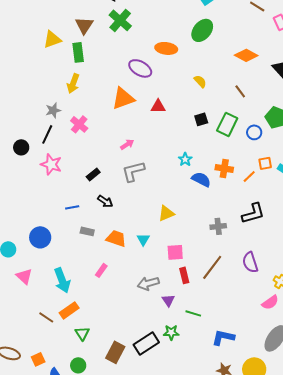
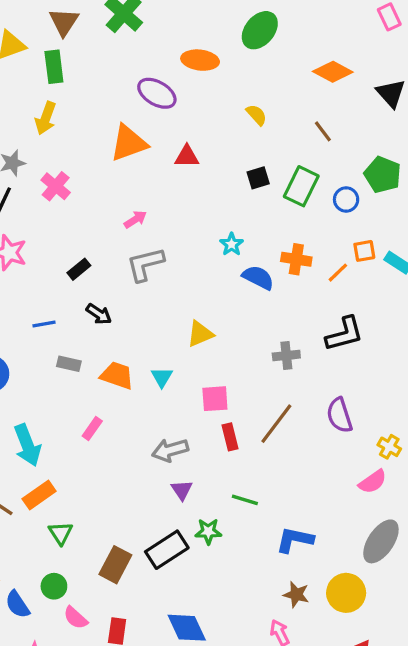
purple triangle: (168, 300) -> (182, 490), moved

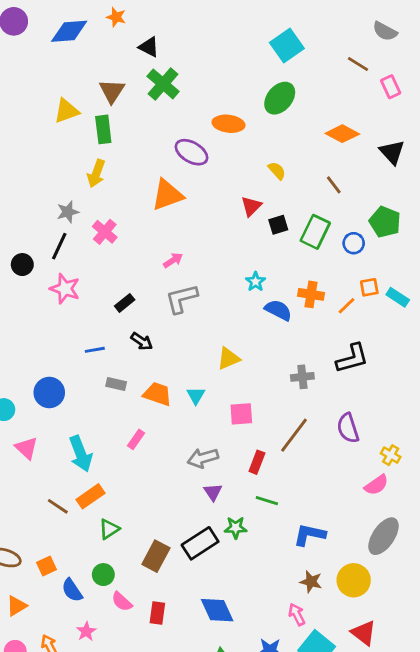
red triangle: (187, 156) -> (251, 206), moved, turned -45
red rectangle: (230, 437) -> (257, 462), moved, turned 35
green triangle: (61, 533) -> (109, 529), turned 30

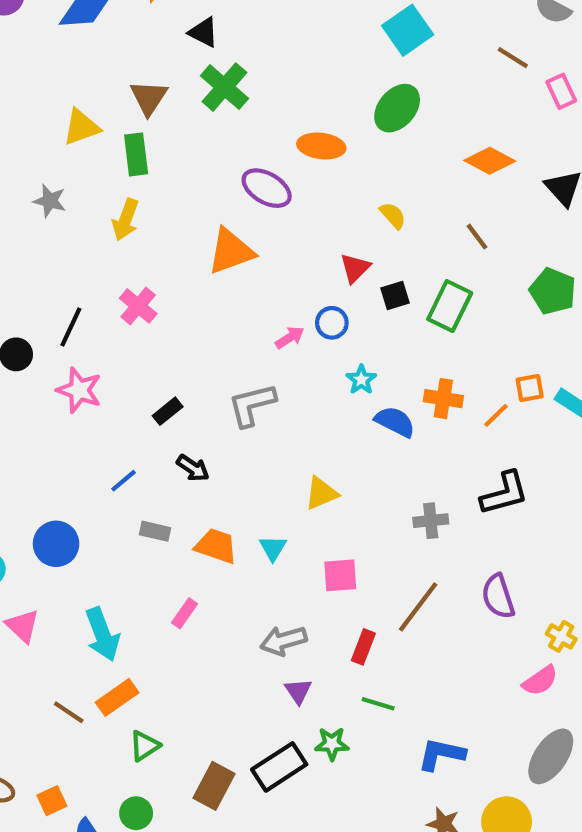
gray star: (68, 212) -> (50, 201), moved, turned 30
blue circle: (354, 243) -> (332, 323), moved
pink arrow: (173, 260) -> (290, 338), moved
blue line: (95, 350) -> (123, 481), turned -30

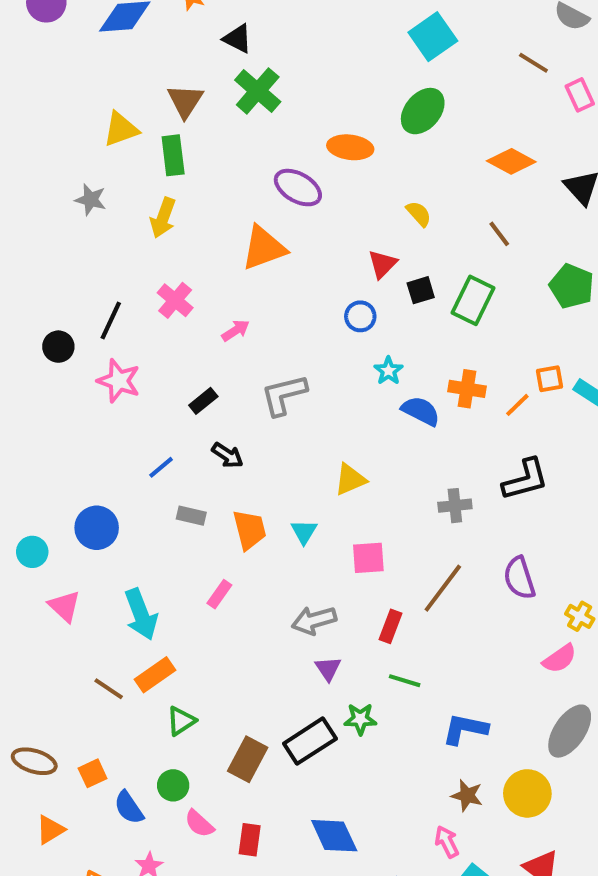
pink arrow: (290, 338) -> (236, 330), moved
orange trapezoid: (216, 546) -> (250, 530), turned 57

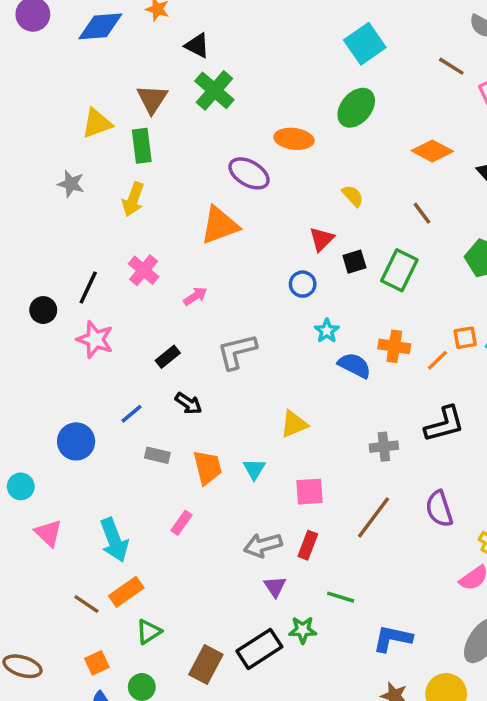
blue circle: (97, 528) -> (76, 441), moved
red rectangle: (391, 626) -> (308, 545), moved
orange square: (93, 773) -> (97, 663), moved

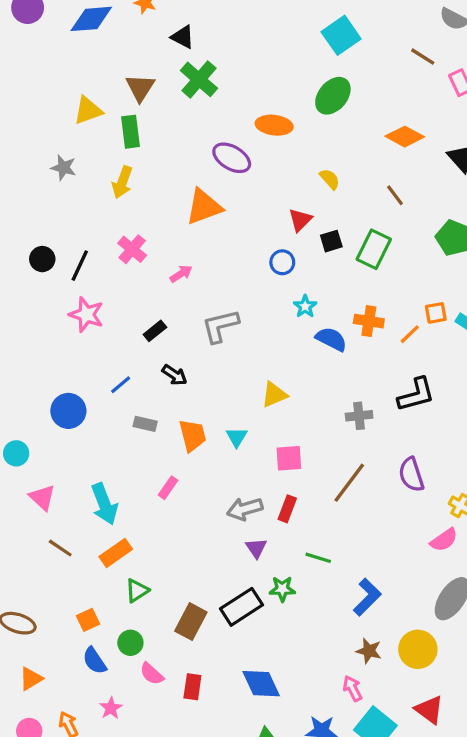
black circle: (43, 310) -> (42, 259), moved
brown line: (86, 604) -> (60, 548), moved
blue L-shape: (393, 639) -> (367, 597), turned 123

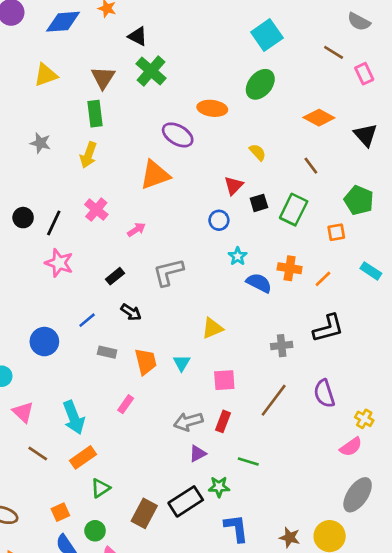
yellow triangle: (88, 110) -> (46, 75), moved
orange square: (436, 313) -> (336, 232), moved
purple triangle: (256, 548) -> (198, 453), turned 36
blue L-shape: (367, 597) -> (236, 528), moved, turned -52

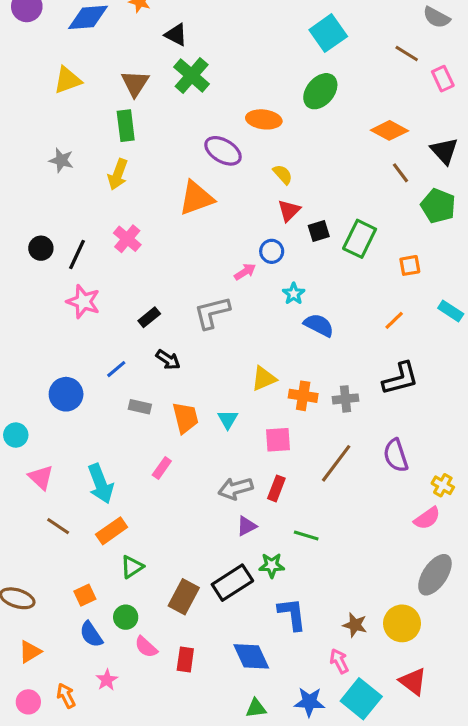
yellow semicircle: (258, 152) -> (283, 174), moved
brown line: (311, 166) -> (400, 173), moved
green pentagon: (359, 200) -> (438, 206), moved
pink arrow: (136, 230) -> (245, 272), moved
orange cross: (290, 268) -> (303, 396), moved

